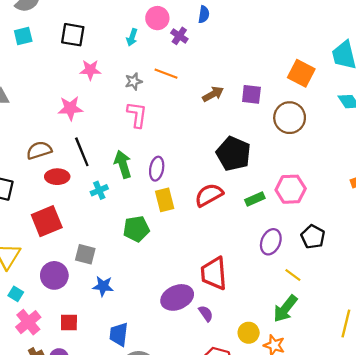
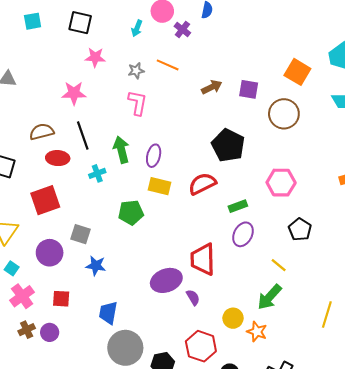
green rectangle: (255, 199) -> (238, 206), moved
yellow rectangle: (165, 200) -> (159, 186), turned -65
purple ellipse: (271, 242) -> (243, 234), moved

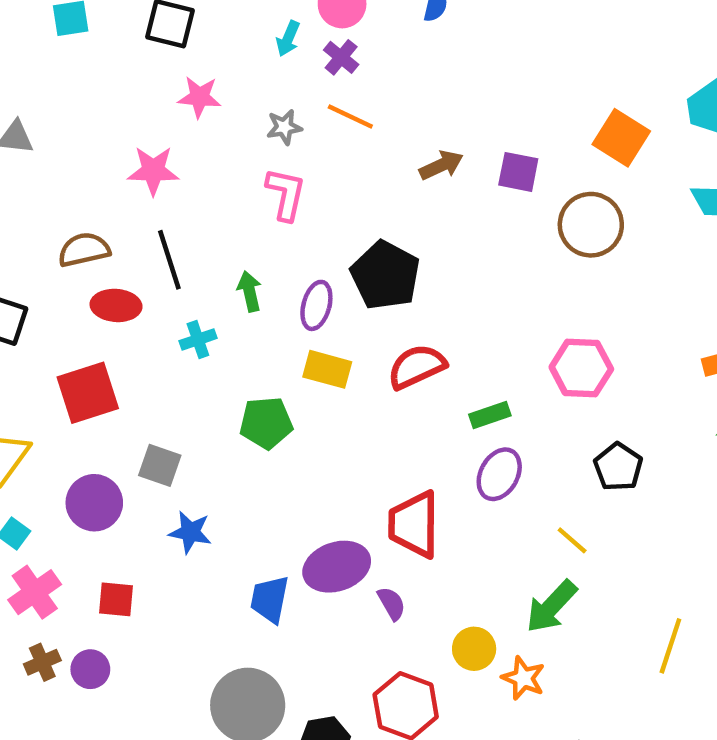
purple cross: (182, 29) -> (341, 57), moved
black pentagon: (228, 145) -> (385, 275), moved
green arrow: (121, 150) -> (249, 291), size x0.7
blue trapezoid: (108, 313) -> (270, 599), moved

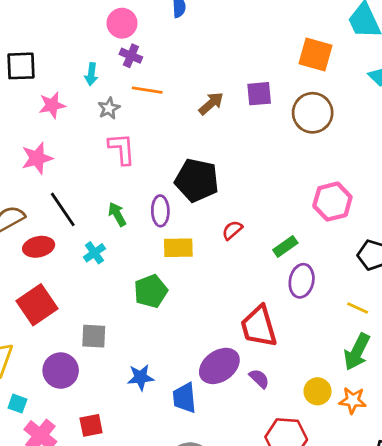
cyan arrow: (288, 39) -> (91, 74), moved
red semicircle: (417, 367) -> (232, 230), size x0.6
blue star: (190, 532) -> (141, 377), moved

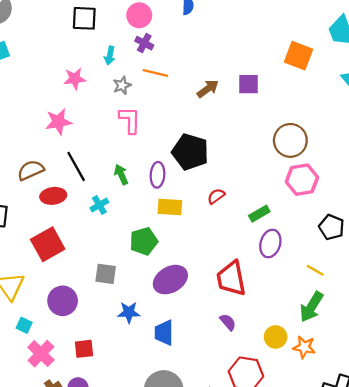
black square: (21, 66) -> (84, 18), moved
brown circle: (313, 113) -> (290, 140), moved
gray square: (94, 336) -> (106, 274), moved
purple ellipse: (219, 366) -> (170, 280), moved

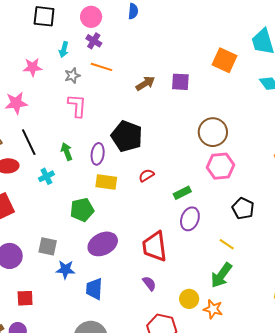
gray square: (106, 274) -> (48, 246), moved

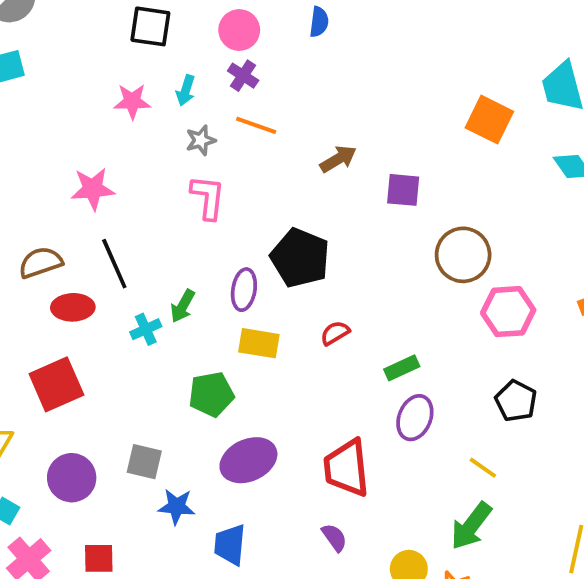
pink star: (33, 67) -> (132, 101), moved
purple square: (180, 82) -> (403, 190), moved
green arrow: (67, 152) -> (183, 306), moved, turned -132
pink hexagon: (220, 166) -> (508, 312), moved

